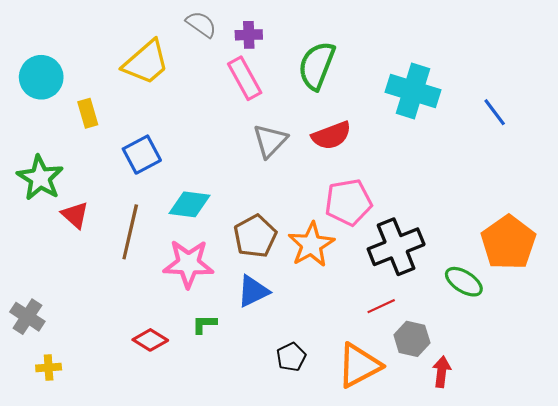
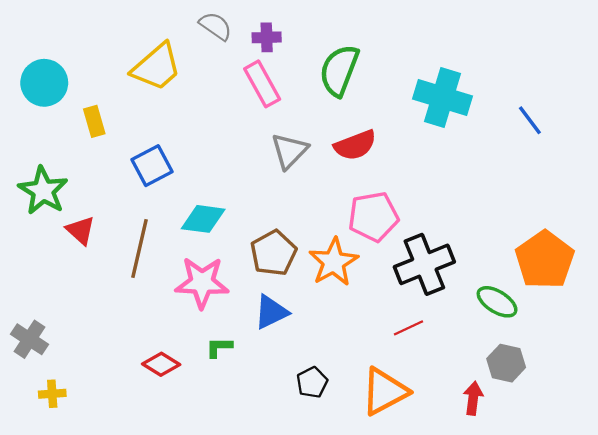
gray hexagon: (412, 339) -> (506, 363), moved

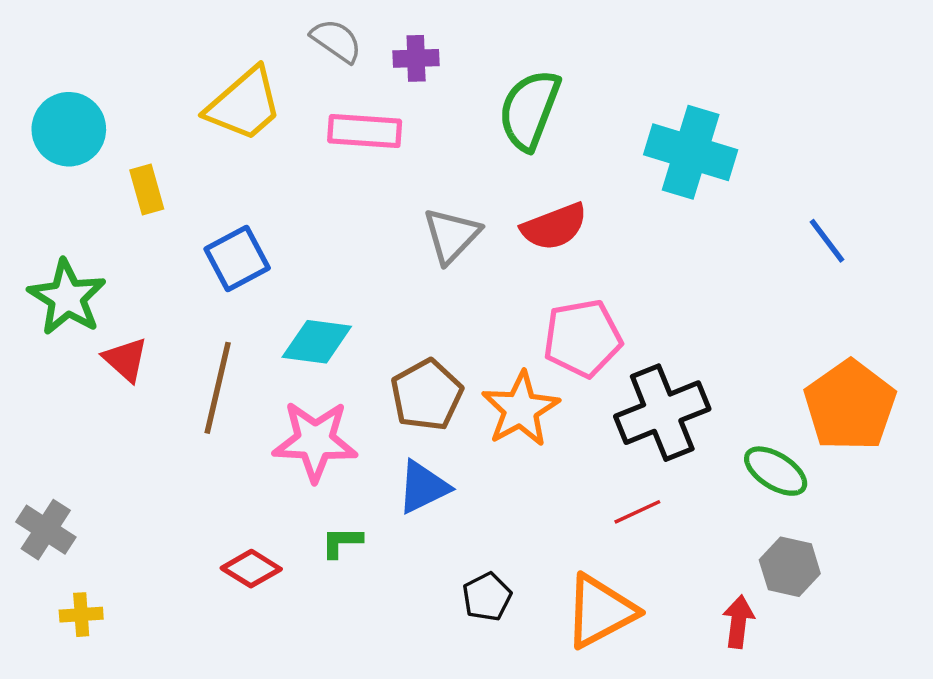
pink rectangle: (262, 84) -> (365, 131), moved, turned -57
blue line: (530, 120) -> (827, 241), moved

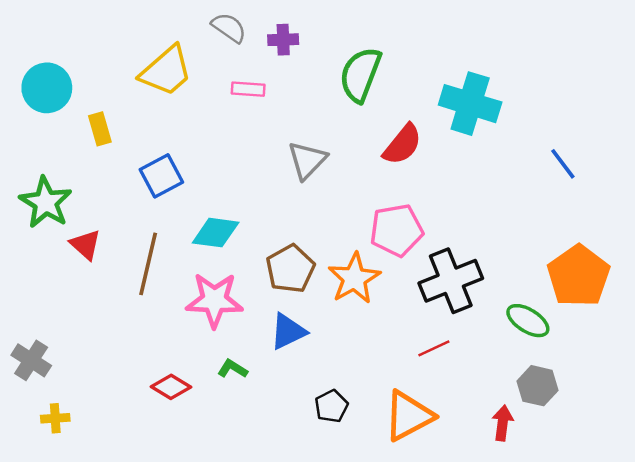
pink rectangle: (365, 131) -> (248, 89), size x0.7
red semicircle: (554, 227) -> (403, 145), moved, turned -30
green L-shape: (342, 542) -> (232, 369), turned 32

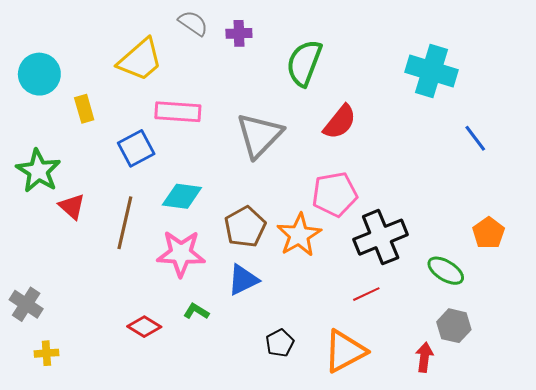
pink rectangle: (248, 89) -> (178, 112), moved, size x1.6
cyan cross: (470, 104) -> (431, 71), moved
gray triangle: (307, 160) -> (259, 135), size x1.4
orange pentagon: (579, 276) -> (489, 233), size x0.6

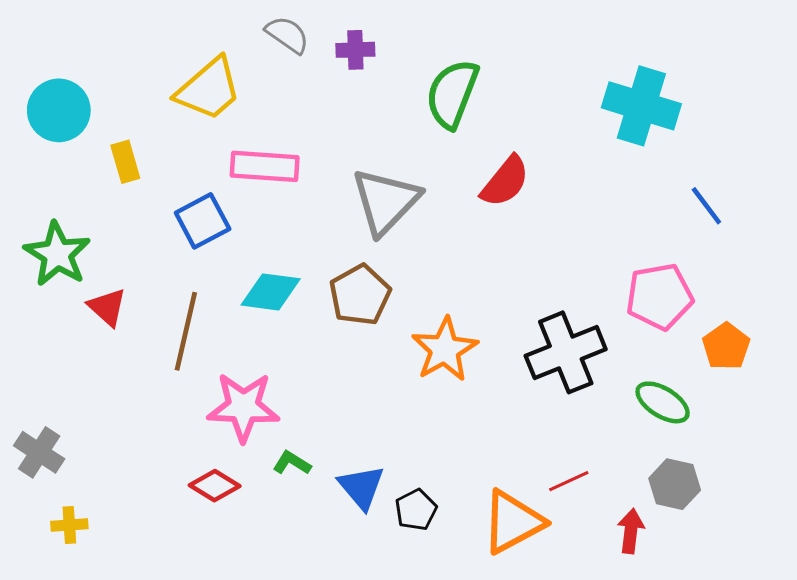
pink pentagon: (335, 194) -> (660, 296), moved
brown pentagon: (245, 227) -> (360, 295), moved
pink star: (181, 253) -> (243, 407), moved
blue triangle: (243, 280) -> (361, 487), moved, turned -44
red line: (366, 294) -> (569, 481), moved

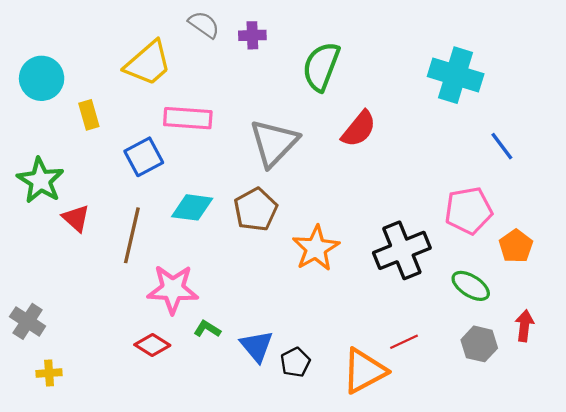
red arrow: (631, 531) -> (524, 326), moved

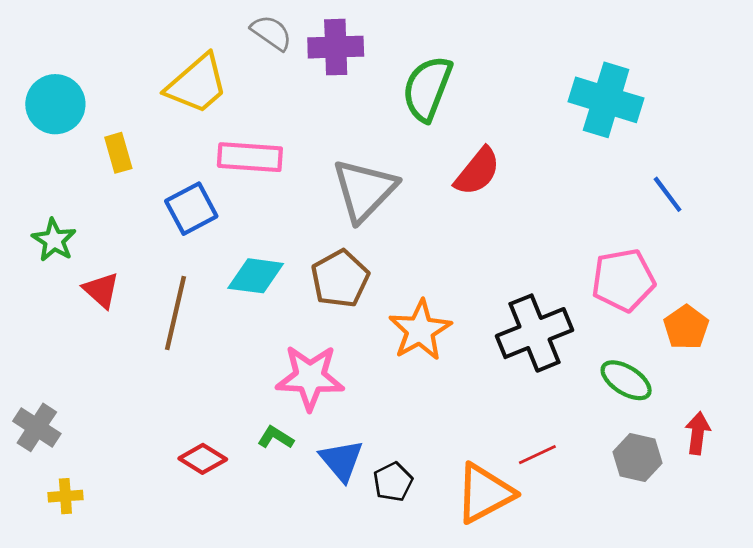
purple cross: (252, 35) -> (336, 47), size x1.5
green star: (40, 180) -> (54, 240), size x0.7
pink star: (173, 289) -> (310, 377), moved

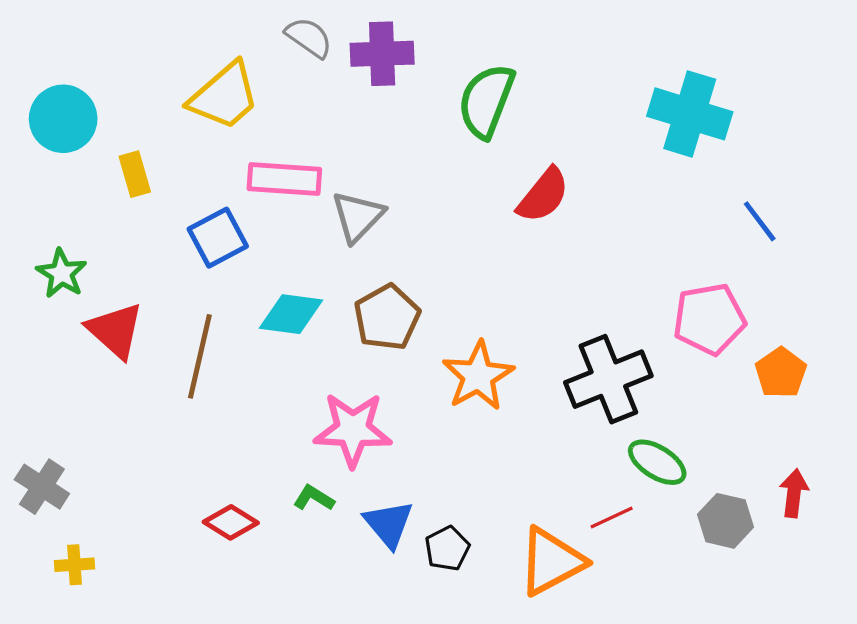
gray triangle: (364, 190) -> (358, 216), moved, size x0.7
red triangle: (101, 290) -> (115, 330), size x1.4
green ellipse: (626, 380) -> (657, 462), moved

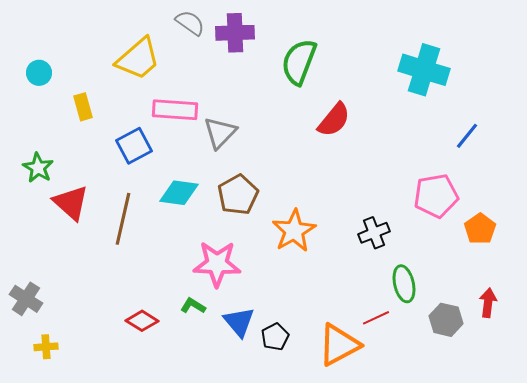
cyan circle: (63, 119) -> (39, 73), size x0.6
blue line: (760, 221) -> (467, 136), turned 76
black cross: (608, 379) -> (374, 233), size x0.6
green ellipse: (657, 462) -> (404, 284), turned 45

